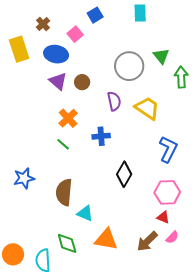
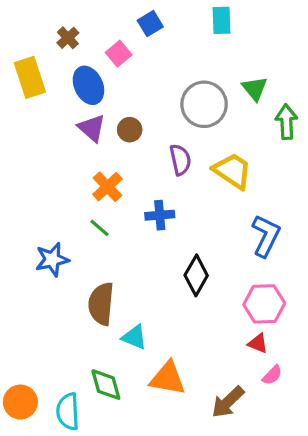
blue ellipse: (56, 54) -> (88, 85), turned 55
blue star: (24, 178) -> (52, 260), moved
brown arrow: (147, 241) -> (228, 402), moved

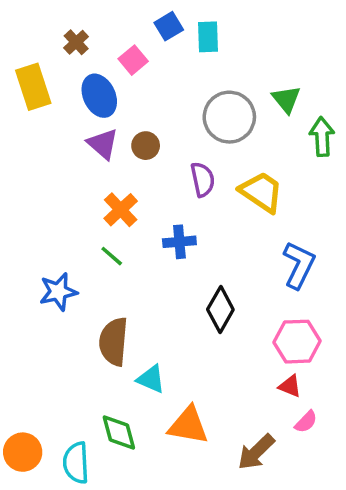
cyan rectangle: (221, 20) -> (208, 37), moved

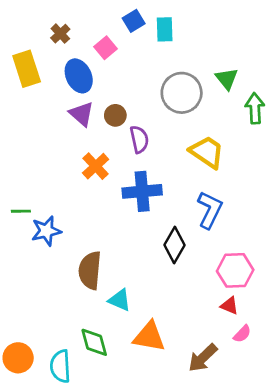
purple semicircle: (203, 179) -> (139, 139), moved
blue cross: (179, 242) -> (142, 191), size x1.5
green line: (112, 256) -> (21, 211), moved, turned -42
blue L-shape: (299, 265) -> (210, 210), moved

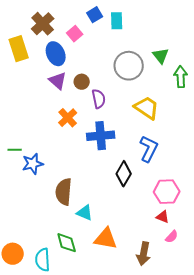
brown cross: (60, 34) -> (43, 24), size x1.6
brown arrow: (203, 358) -> (144, 254), turned -35

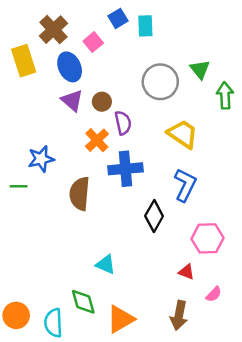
orange cross: (68, 118) -> (97, 140), moved
blue star: (33, 164) -> (41, 159), moved
brown semicircle: (64, 192) -> (80, 194), moved
red triangle: (163, 217) -> (186, 272), moved
orange triangle: (106, 239) -> (121, 319), moved, turned -40

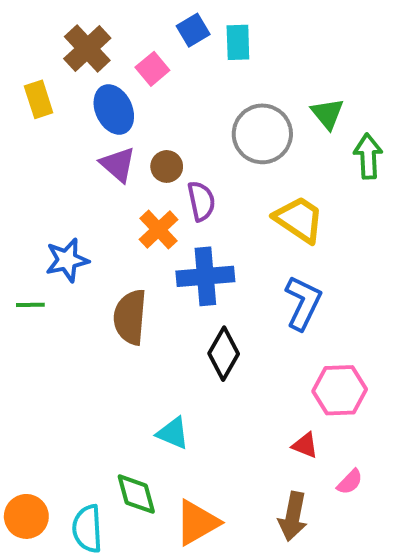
yellow rectangle: (24, 61) -> (39, 99), size x0.7
black diamond: (154, 216) -> (224, 354), moved

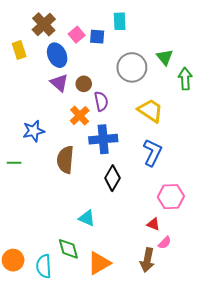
blue square: (193, 30) -> (97, 37), moved, turned 35
green line: (30, 305) -> (14, 163), moved
pink semicircle: (350, 482) -> (165, 243), moved

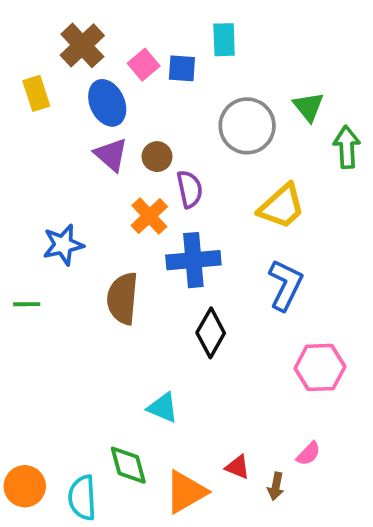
yellow trapezoid: (150, 110) -> (282, 206), turned 104
red triangle: (153, 224) -> (238, 467), moved
brown arrow: (147, 260) -> (276, 486), size x0.6

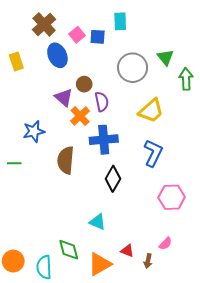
yellow rectangle: (36, 93) -> (16, 61), moved
purple triangle: (111, 155) -> (64, 97), moved
cyan triangle: (163, 408) -> (98, 222), moved

